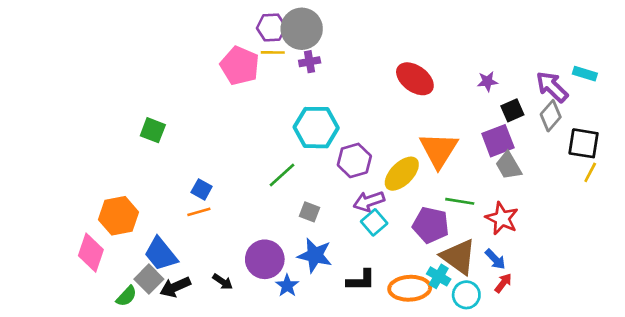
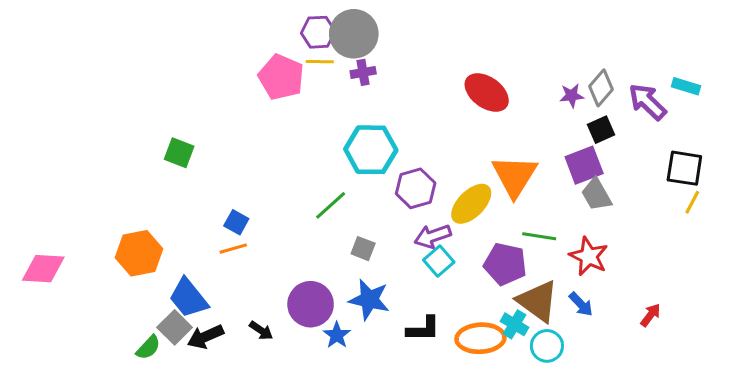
gray diamond: (551, 116) -> (601, 88), moved
pink diamond: (91, 253) -> (43, 269), moved, turned 75
red arrow: (503, 283) -> (650, 315), moved

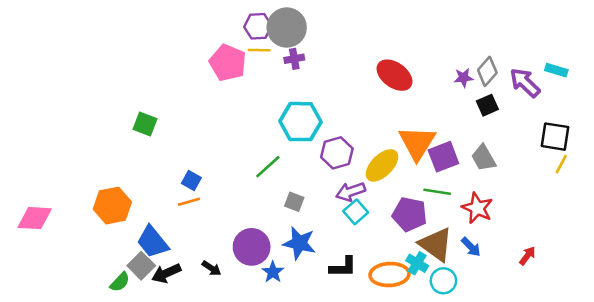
purple square: (584, 165) -> (443, 157), moved

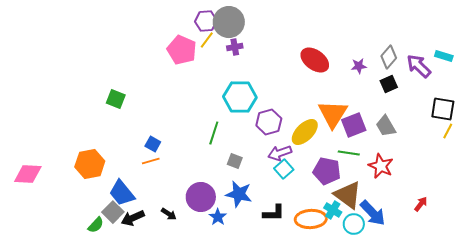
yellow line: (259, 50) -> (207, 40), turned -54
purple star: (463, 78) -> (359, 66), moved
green line: (268, 167) -> (214, 133), turned -30
blue arrow: (471, 247) -> (373, 213), moved, size x1.6

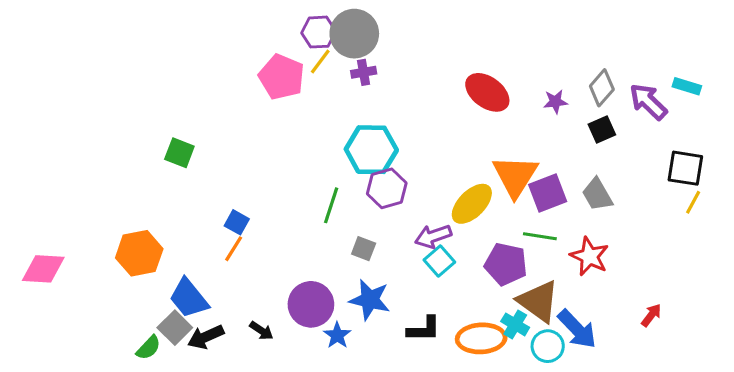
purple hexagon: (269, 122) -> (387, 188), moved
orange line: (151, 161) -> (234, 249), turned -42

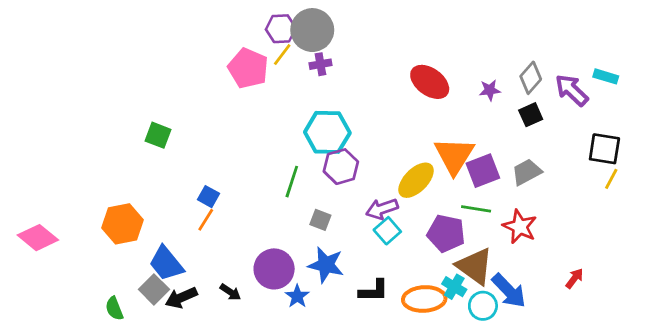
gray trapezoid: (597, 195) -> (527, 172), turned 92
pink diamond: (43, 269) -> (38, 238), turned 36
green semicircle: (148, 348) -> (114, 309), moved, turned 115

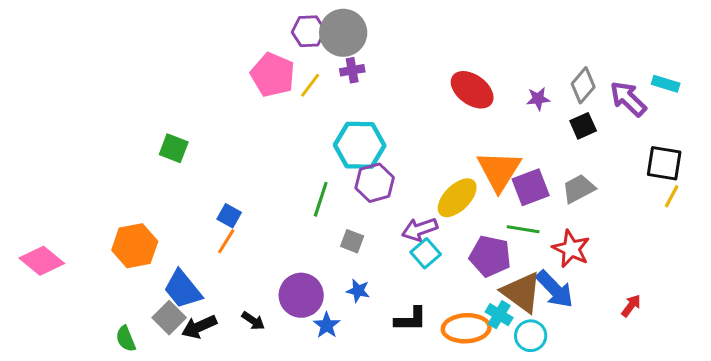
yellow line: (282, 55) -> (310, 85), moved
blue star: (326, 265) -> (358, 291), size x0.6
blue arrow: (509, 291) -> (555, 289), moved

